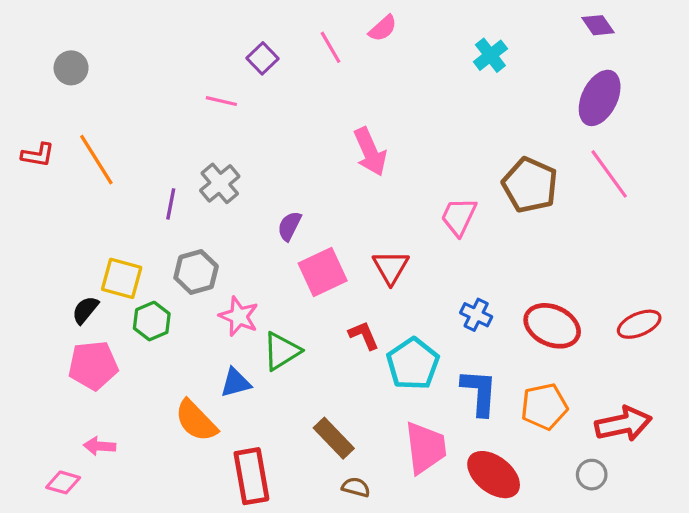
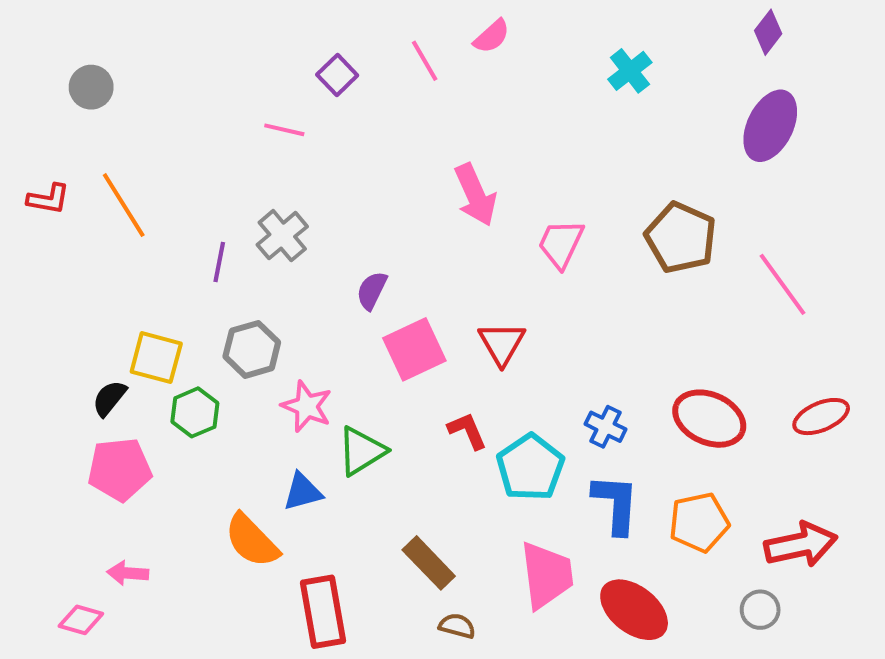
purple diamond: (598, 25) -> (768, 32), turned 72
pink line: (609, 174) -> (782, 284), moved
pink trapezoid: (459, 217) -> (561, 244), moved
blue cross: (476, 315) -> (606, 427), moved

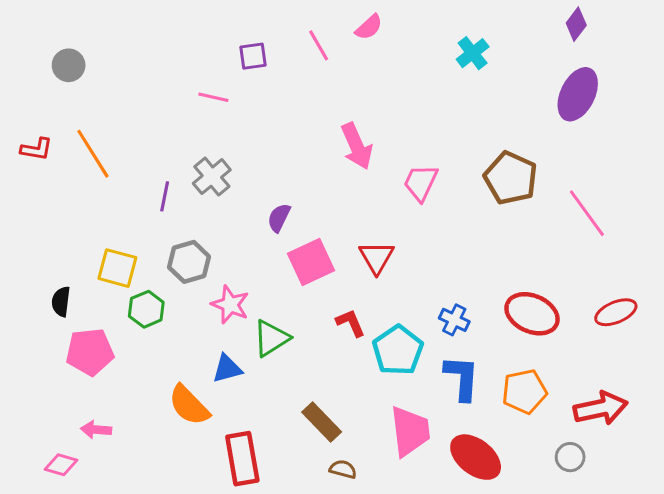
purple square: (337, 75) -> (253, 56), turned 36
black semicircle: (109, 398) -> (61, 302), moved, turned -32

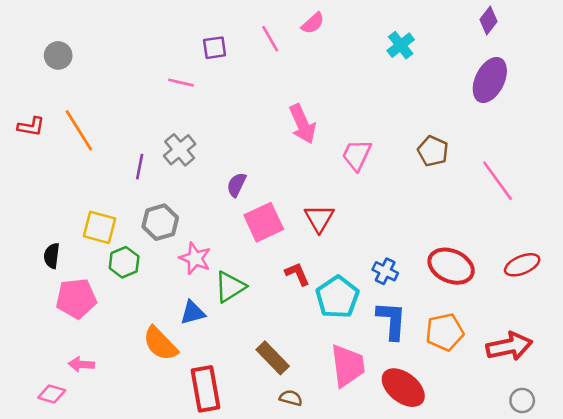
brown pentagon: (511, 178) -> (433, 151), size x0.7
gray circle: (570, 457) -> (522, 401), moved

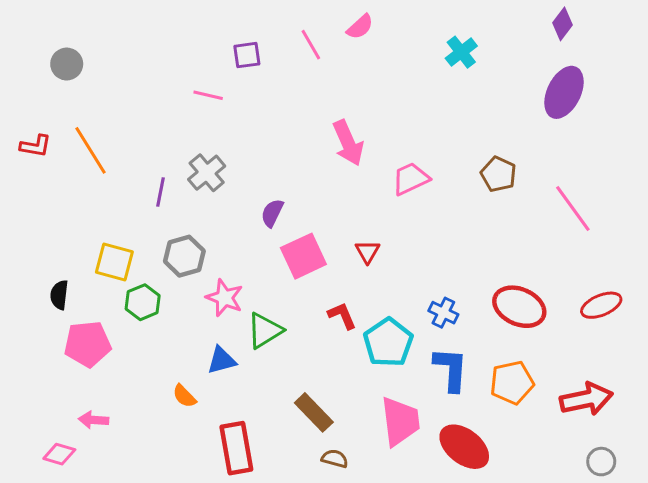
pink trapezoid: (357, 155) -> (411, 179), turned 40
red triangle: (319, 218) -> (367, 252), size x0.7
orange semicircle: (160, 344) -> (184, 396), size x0.6

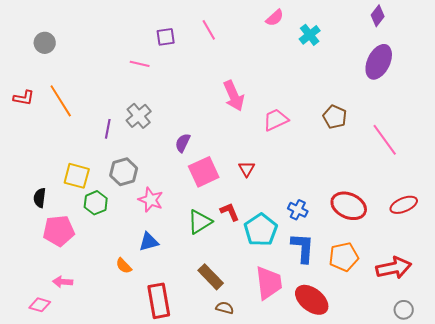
pink semicircle: (360, 27) -> (275, 18), moved
green triangle: (265, 331) -> (200, 222), moved

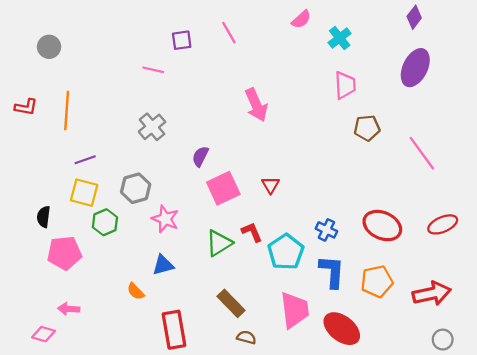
orange line: (61, 101) -> (67, 110), turned 36
brown pentagon: (335, 117) -> (367, 128), turned -30
pink trapezoid: (276, 120) -> (345, 85), moved, turned 112
purple line: (108, 129) -> (85, 160), moved, turned 60

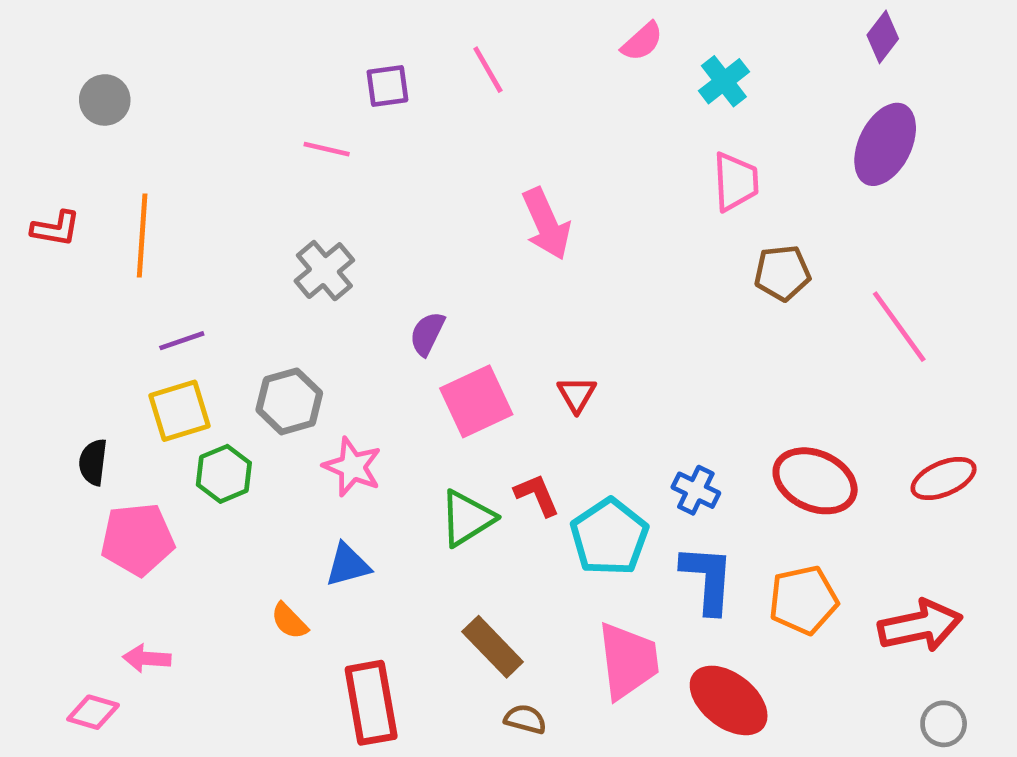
yellow square: (84, 193) -> (179, 411), turned -32

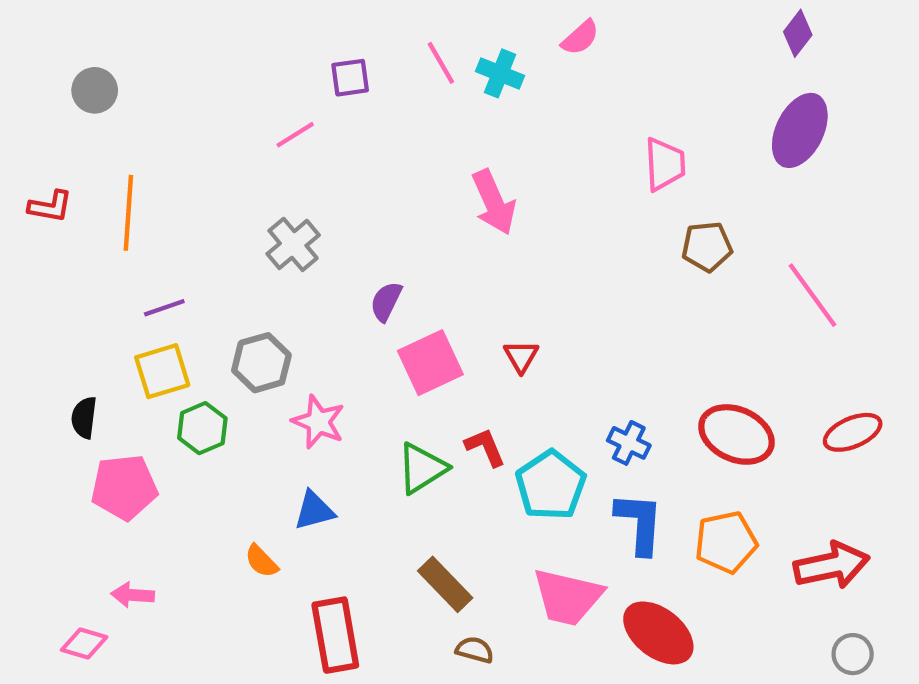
cyan cross: (724, 81) -> (500, 73), moved, turned -30
pink line: (327, 149) -> (295, 135), turned -45
pink trapezoid: (628, 661) -> (568, 597), turned 110

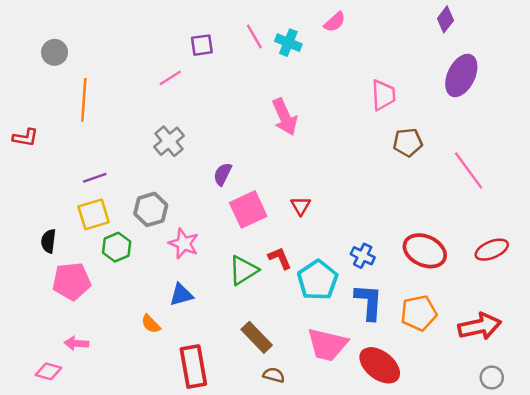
purple diamond: (798, 33) -> (445, 19), moved
red L-shape: (50, 206) -> (25, 138), moved
orange line: (128, 213) -> (84, 100), moved

